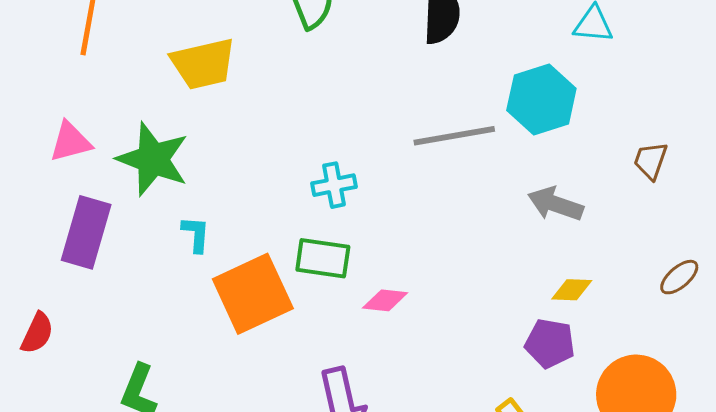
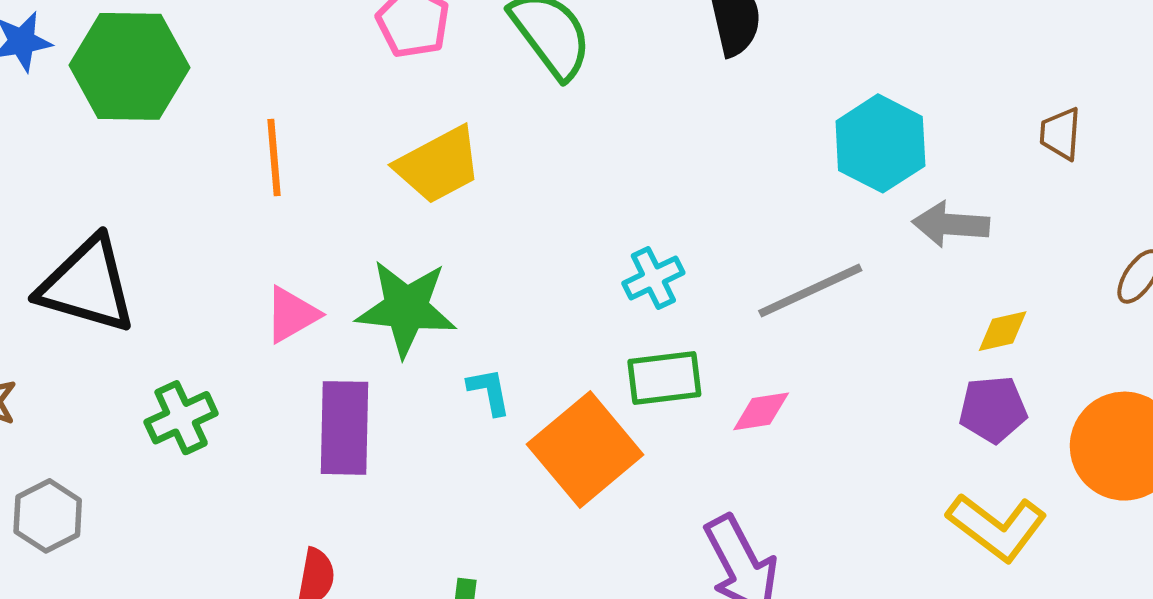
cyan hexagon: (541, 99) -> (880, 143), moved
gray line: (454, 136) -> (810, 291), moved

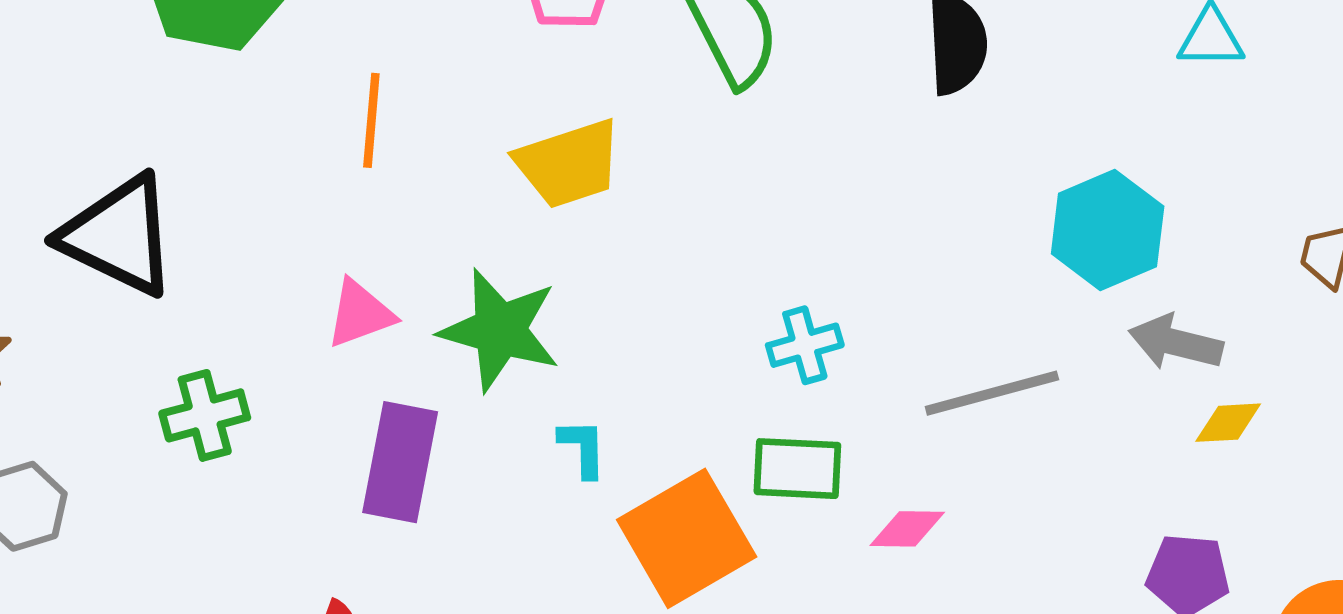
yellow diamond: (1003, 331) -> (1228, 423), moved

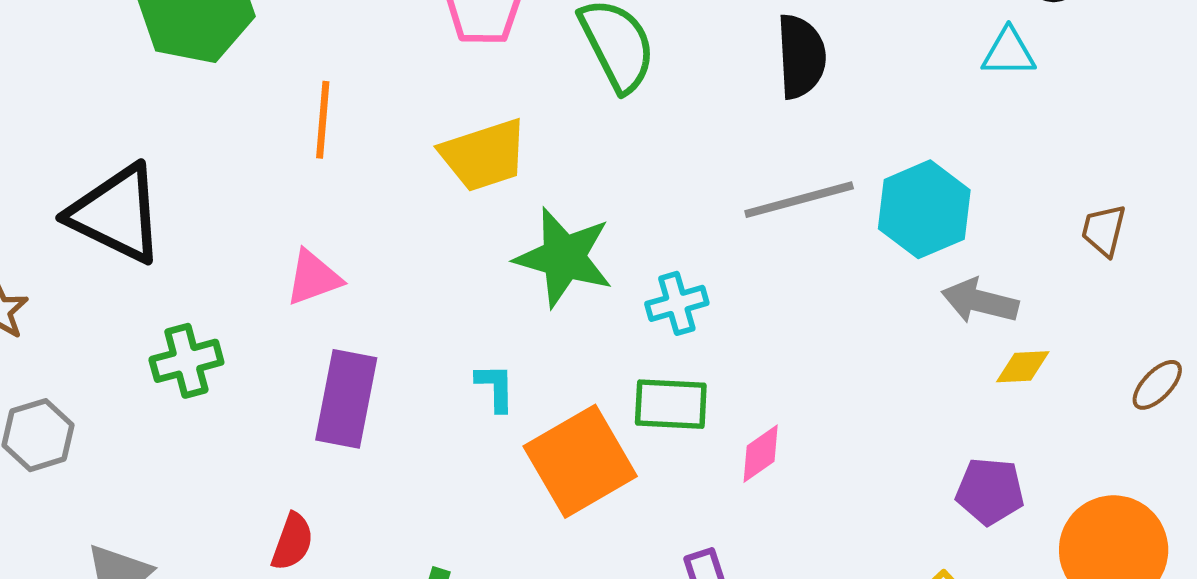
green star: (500, 330) -> (564, 257), moved
gray line: (992, 393) -> (799, 200), moved
pink diamond: (907, 529) -> (761, 454), turned -36

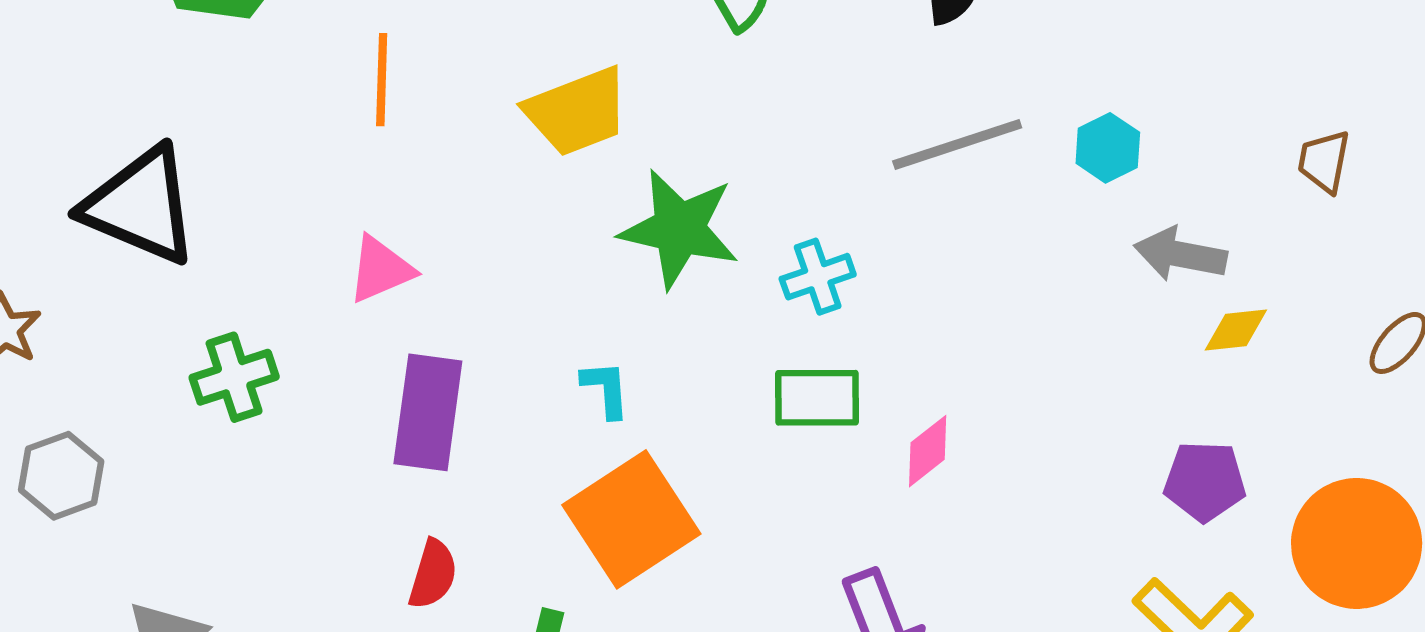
cyan hexagon: (924, 209) -> (1108, 148), size x0.6
orange square: (580, 461) -> (631, 519), moved
red semicircle: (292, 542) -> (433, 574), moved

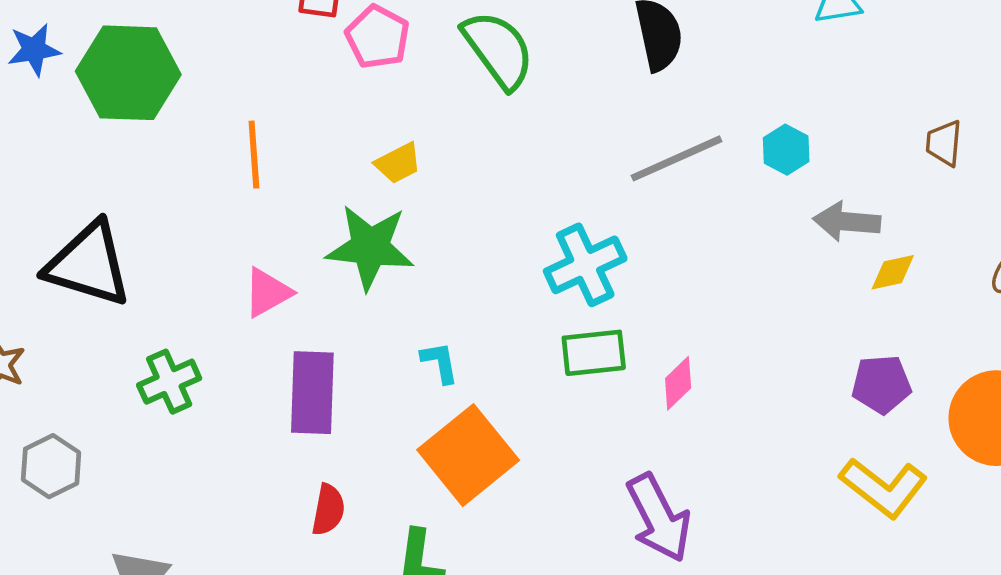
yellow trapezoid: (577, 112) -> (398, 163), size x0.6
green star: (679, 229) -> (370, 247), moved
cyan cross: (818, 277) -> (585, 265), size x1.5

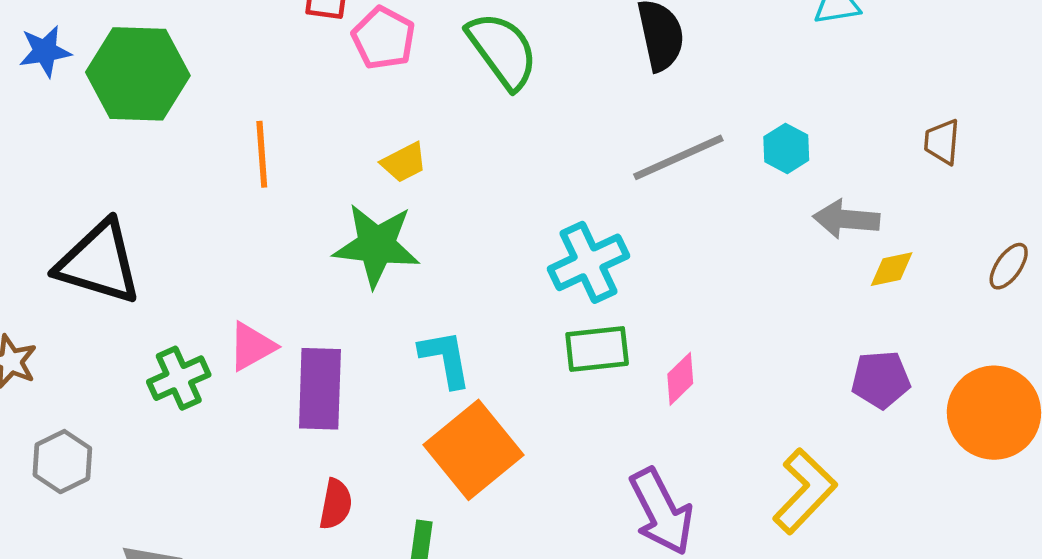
pink triangle: (267, 292) -> (252, 346), moved
cyan L-shape: (440, 362) -> (445, 359), size x1.4
yellow L-shape: (883, 487) -> (805, 491), moved, turned -84

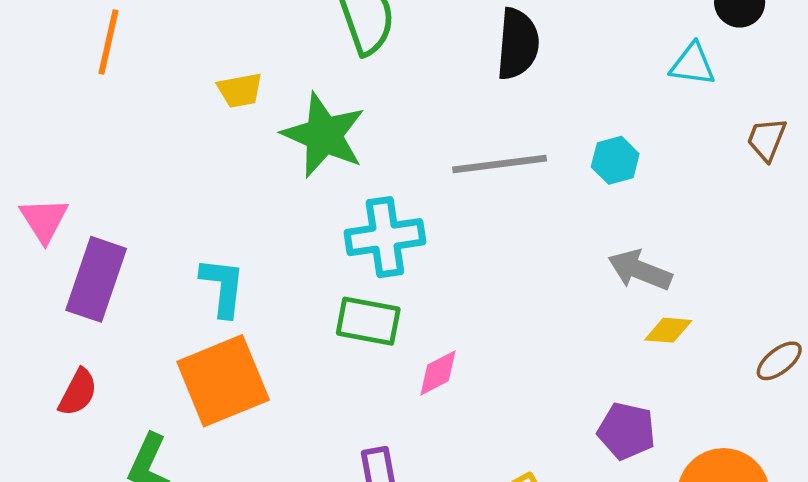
brown trapezoid: (942, 142) -> (767, 139), moved
cyan hexagon: (786, 148) -> (615, 160), moved
green star: (376, 245) -> (324, 135), moved
pink triangle: (252, 346) -> (44, 220), turned -50

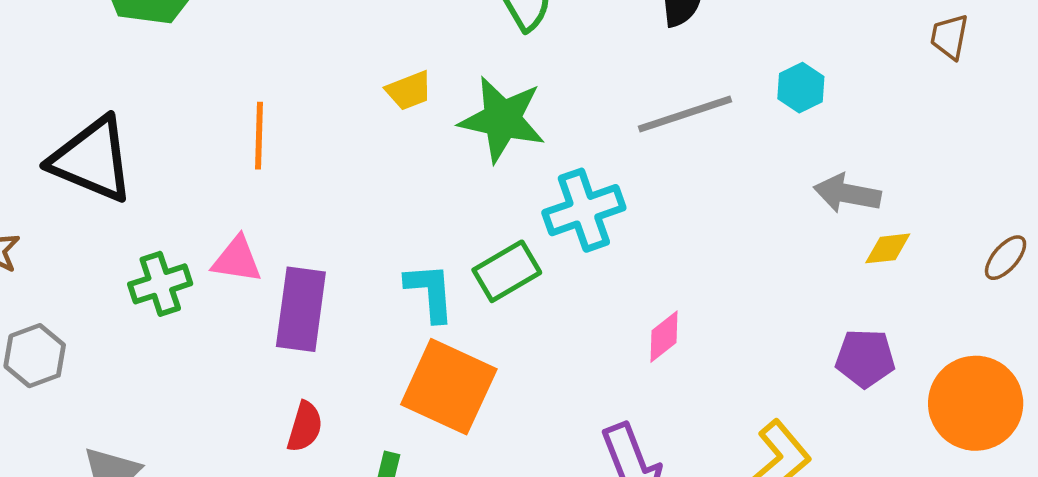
orange line: (108, 42) -> (259, 136), moved
pink triangle: (44, 220) -> (237, 260), turned -38
green rectangle: (368, 321) -> (507, 271), moved, turned -30
orange square: (223, 381) -> (449, 387), turned -32

